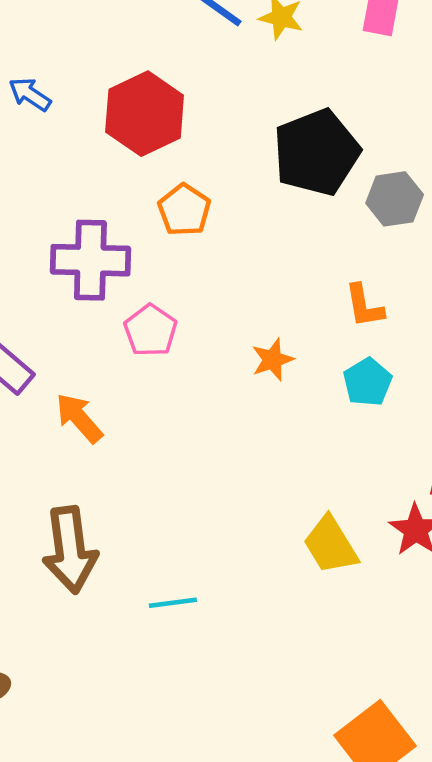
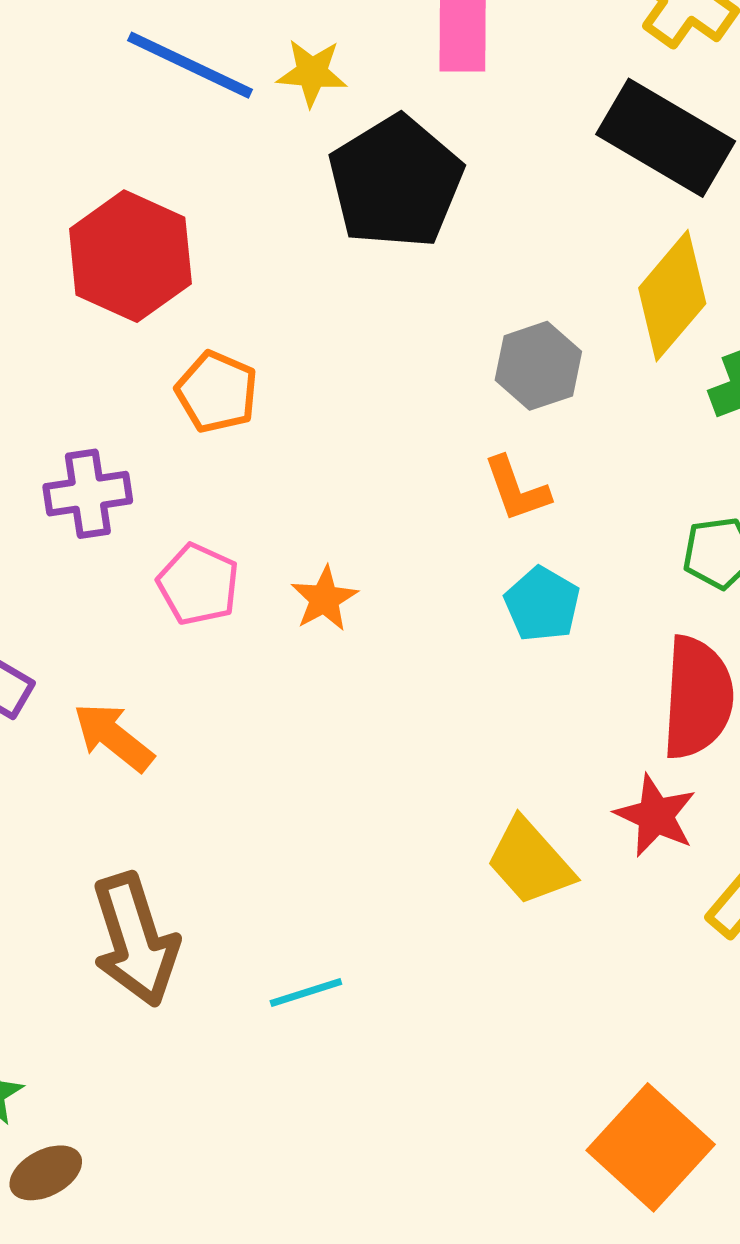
black pentagon: (316, 152) -> (396, 182), moved
gray hexagon: (395, 199) -> (538, 366), moved
purple cross: (90, 260) -> (88, 494), size x0.7
orange star: (273, 360) -> (324, 599), moved

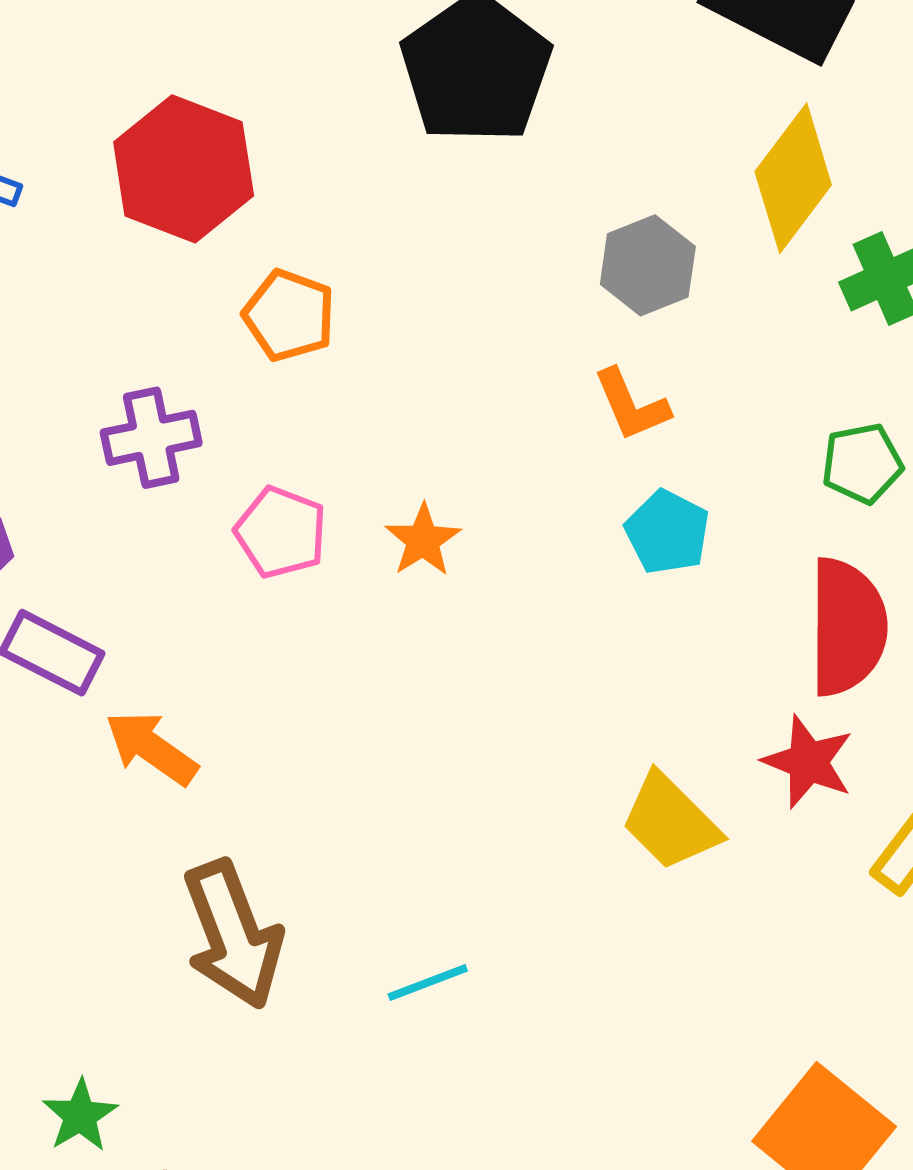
orange arrow: (113, 737) -> (151, 748), moved

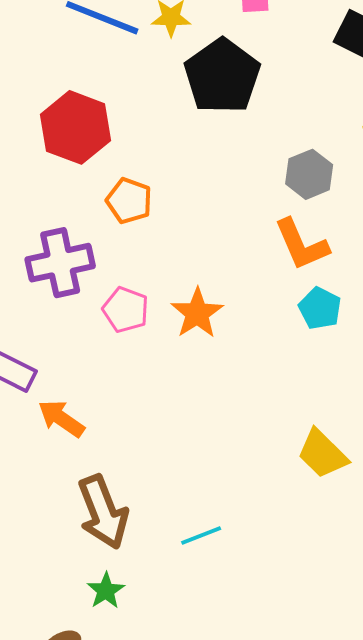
orange L-shape: (631, 405) -> (301, 244), size x1.4
purple cross: (151, 438) -> (60, 263), size x1.4
orange star: (423, 540) -> (197, 313), size x1.4
green star: (80, 1116) -> (106, 591), moved

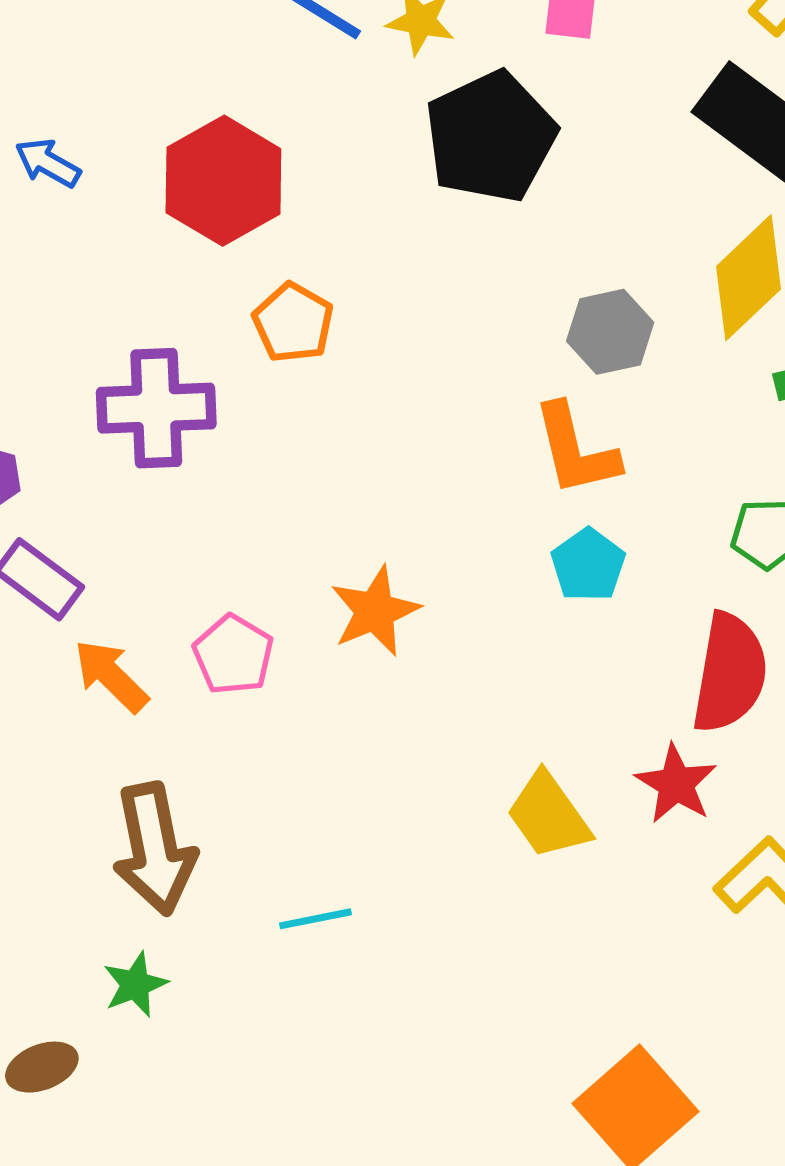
pink pentagon: (126, 310) -> (233, 655), moved
orange star: (197, 313) -> (375, 611), moved

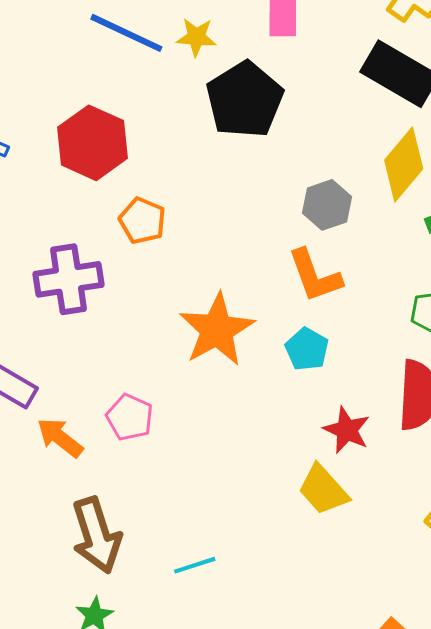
cyan pentagon: (588, 565) -> (307, 349), moved
orange star: (375, 611) -> (217, 330), moved, size x1.4
red star: (676, 784) -> (347, 430), moved

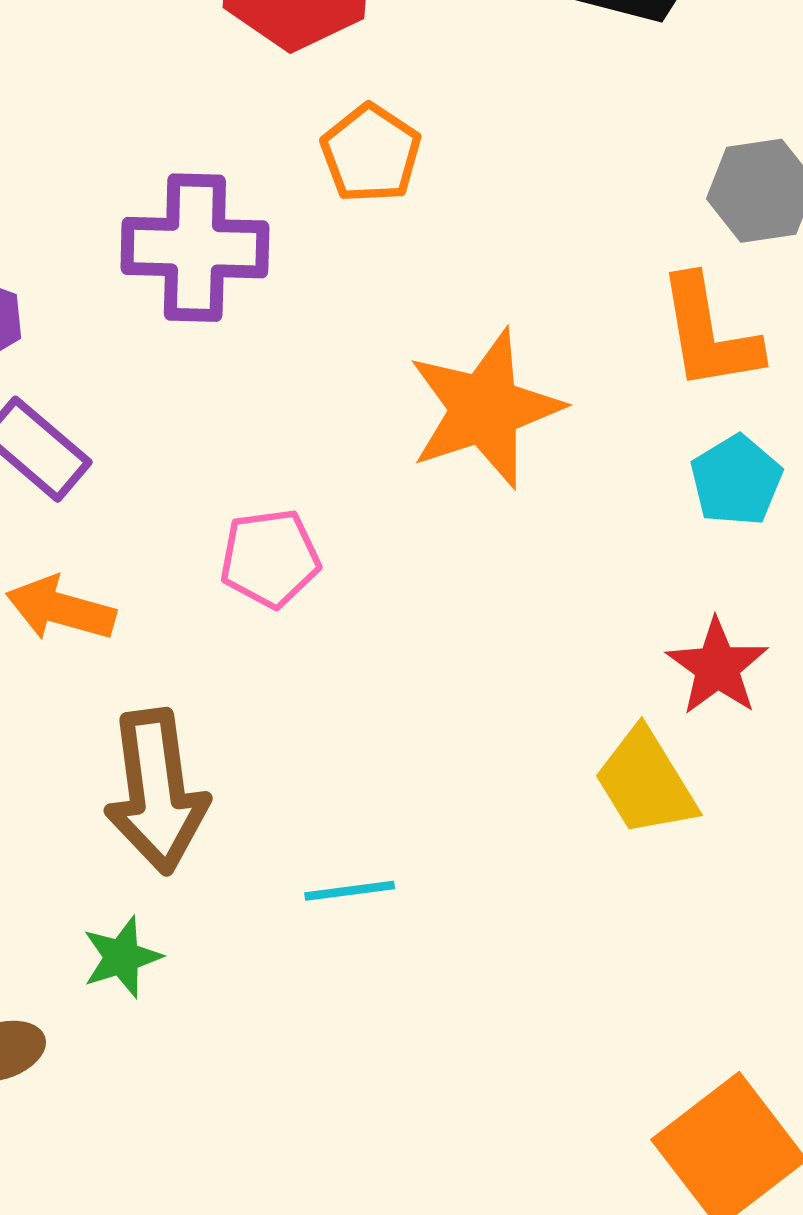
cyan pentagon: (307, 349) -> (736, 480), moved
pink pentagon: (130, 417) -> (270, 558), turned 30
orange arrow: (60, 438) -> (61, 609), moved, turned -33

